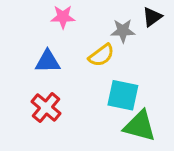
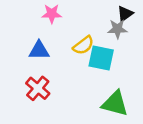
gray star: (123, 31) -> (117, 29), moved
cyan square: (123, 95) -> (101, 58), moved

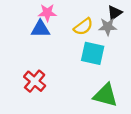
yellow semicircle: (83, 45) -> (83, 27), moved
blue triangle: (39, 50) -> (40, 29), moved

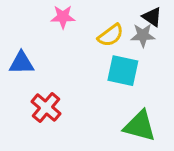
black triangle: (115, 13) -> (152, 17), turned -49
blue triangle: (40, 29) -> (21, 63), moved

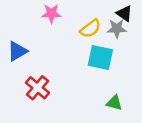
blue triangle: (21, 63) -> (17, 51), turned -30
green triangle: (140, 126) -> (114, 103), size x0.6

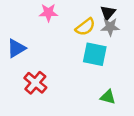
black triangle: (124, 13) -> (108, 13), moved, turned 35

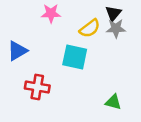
cyan square: (95, 54) -> (75, 57), moved
red cross: (35, 83) -> (37, 87), turned -30

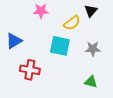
gray star: (116, 28) -> (93, 49), moved

